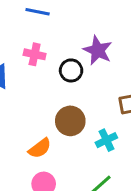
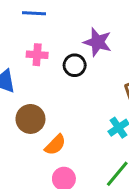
brown circle: (70, 121) -> (30, 119), moved

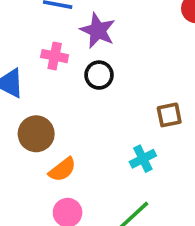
purple star: (98, 42) -> (98, 31), moved

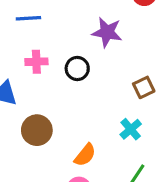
purple star: (98, 31) -> (107, 32), moved
orange semicircle: (62, 170) -> (85, 155), moved

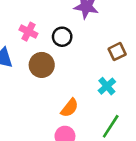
pink cross: (36, 62) -> (28, 32), turned 30
brown circle: (37, 130) -> (42, 65), moved

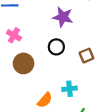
black circle: (62, 37) -> (56, 47), moved
cyan cross: (107, 86) -> (70, 89), moved, turned 32

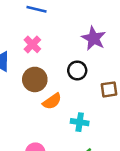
orange semicircle: (45, 100) -> (52, 101), moved

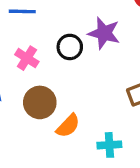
black circle: (77, 70) -> (70, 47), moved

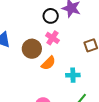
pink cross: (27, 58) -> (52, 38), moved

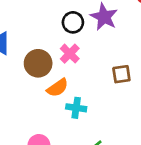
cyan cross: (73, 75) -> (76, 108), moved

